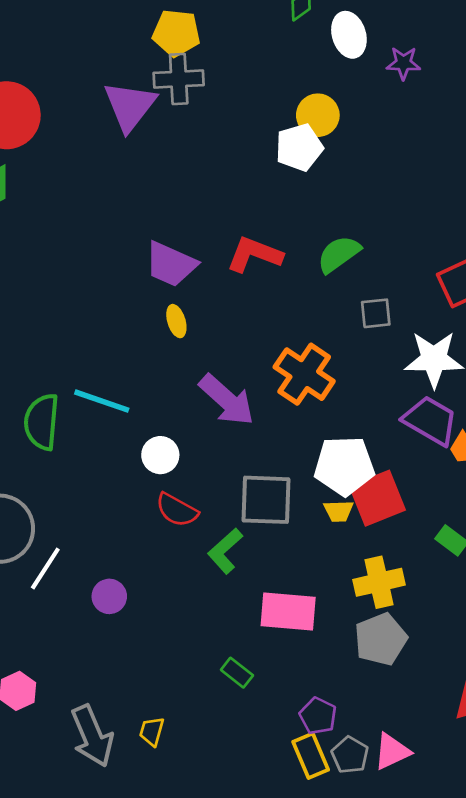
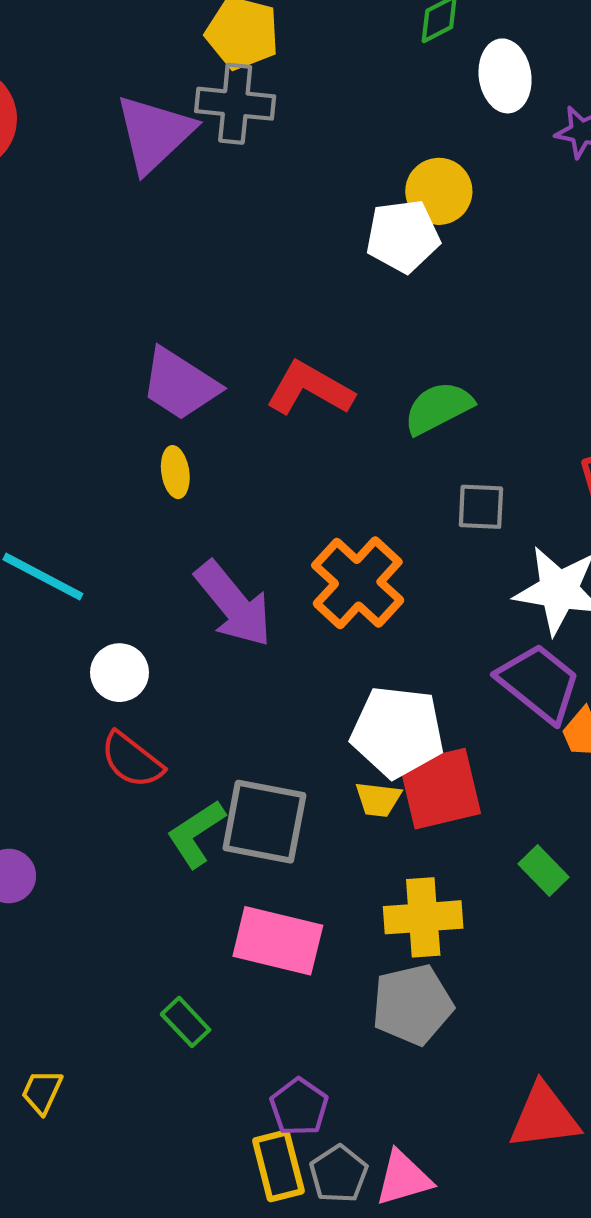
gray square: (266, 500) -> (264, 822), moved

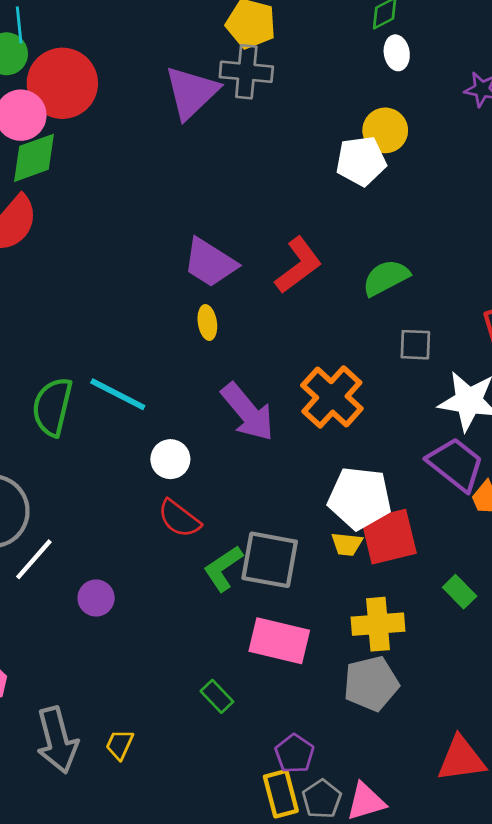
white ellipse: (505, 76) -> (397, 53), moved, size x0.7
red L-shape: (310, 389) -> (298, 265), turned 114

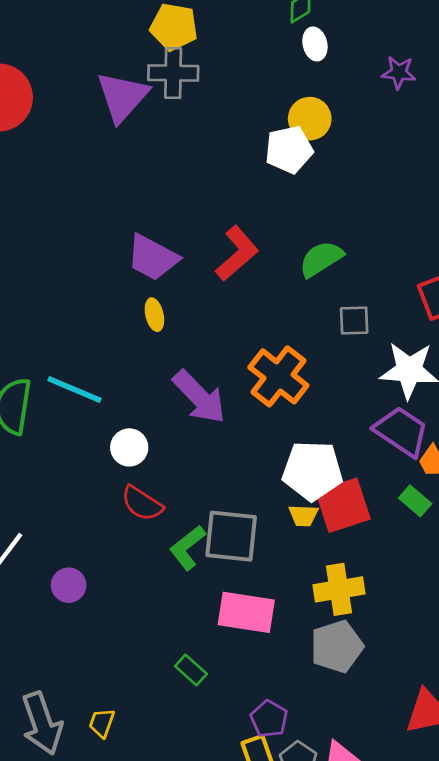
green rectangle: (460, 592) -> (415, 501), moved

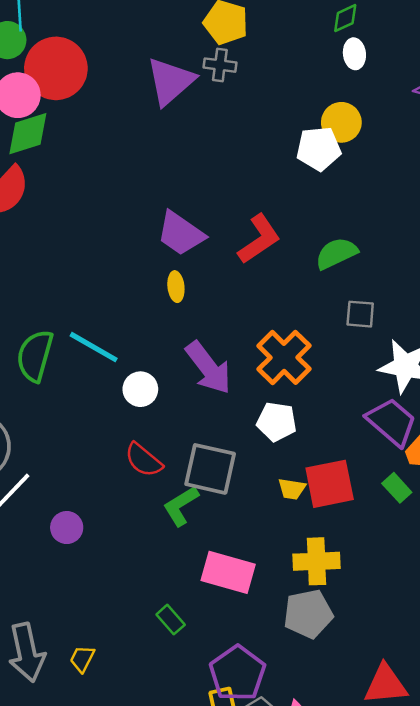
gray cross: (173, 73) -> (220, 65), size x0.7
white circle: (129, 447) -> (140, 389), moved
white pentagon: (312, 471) -> (277, 422), moved, size x0.7
gray square: (231, 536) -> (210, 469), moved
purple pentagon: (269, 719) -> (237, 673), size x1.6

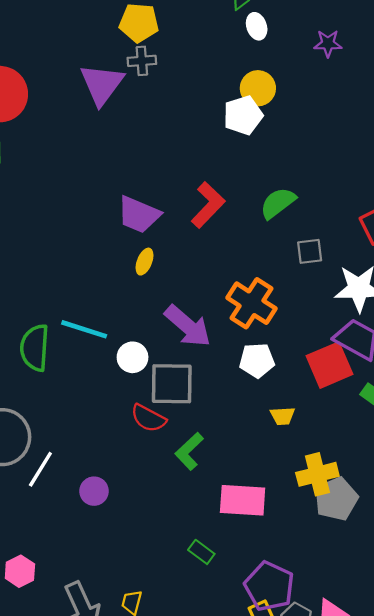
yellow ellipse: (176, 287) -> (144, 262), turned 40
gray square: (210, 469) -> (172, 384), moved
red square: (330, 484) -> (329, 365), moved
gray pentagon: (308, 614) -> (336, 499), moved

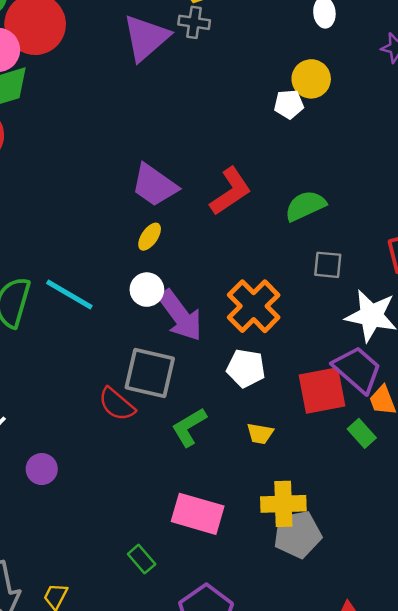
white pentagon: (243, 115) -> (289, 104), size x0.7
white circle: (133, 357) -> (147, 290), moved
green L-shape: (189, 451) -> (189, 427), moved

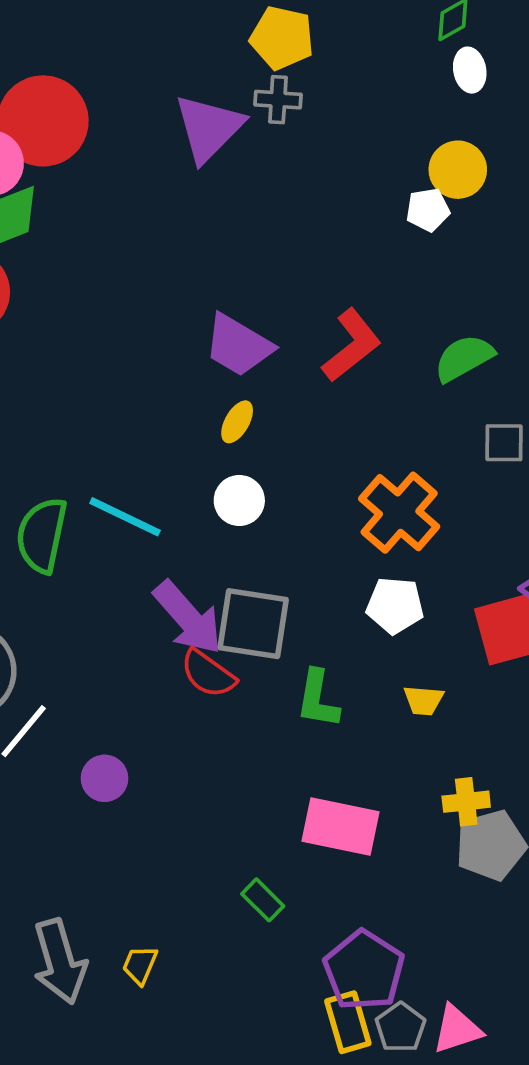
purple arrow: (180, 315) -> (188, 618), moved
green L-shape: (189, 427) -> (318, 699), turned -45
yellow cross: (283, 504) -> (466, 802), size x0.7

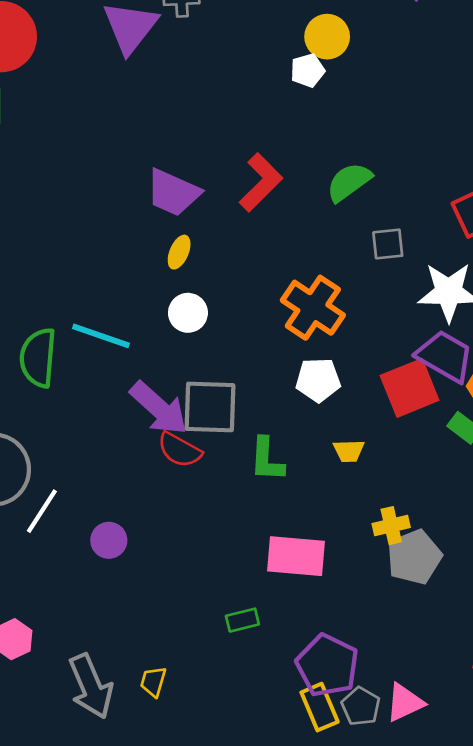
green rectangle: (263, 900) -> (242, 620), turned -52

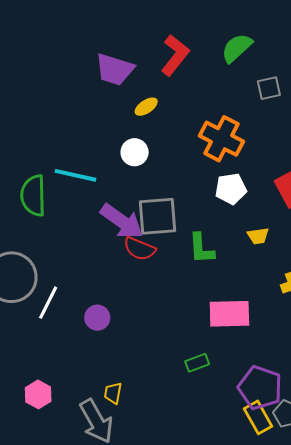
yellow ellipse: (179, 252) -> (146, 107), moved, turned 40
yellow trapezoid: (153, 682) -> (113, 393), moved

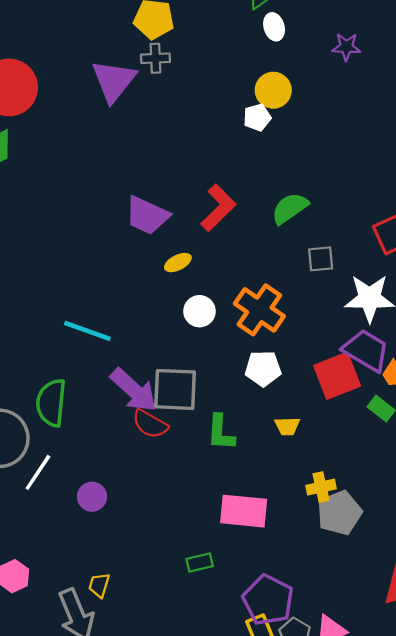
white circle: (135, 152) -> (199, 311), moved
green semicircle: (33, 196) -> (51, 403), moved

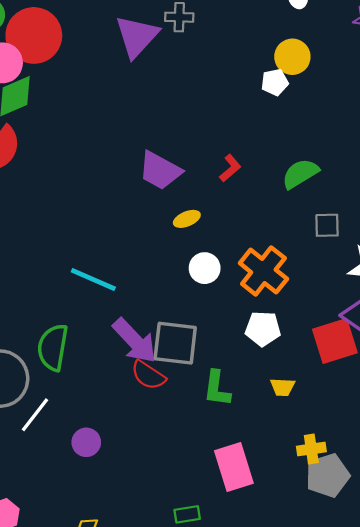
red L-shape: (218, 208) -> (230, 168), size x0.6
pink rectangle: (244, 511) -> (234, 467), turned 63

